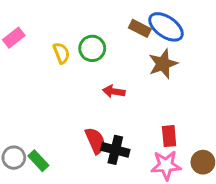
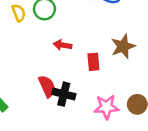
brown star: (163, 64) -> (123, 46), moved
red rectangle: (169, 136) -> (93, 62), moved

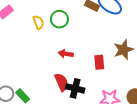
red arrow: (63, 45) -> (66, 54), moved

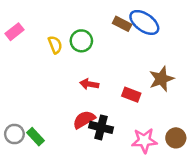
red rectangle: (99, 62) -> (131, 95), turned -64
red semicircle: (62, 82) -> (84, 120), turned -96

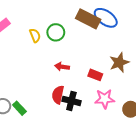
brown rectangle: (122, 24) -> (88, 19), size x1.6
red semicircle: (84, 120) -> (58, 95), turned -48
pink star: (144, 141) -> (105, 99), moved

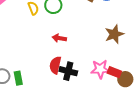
red rectangle: (95, 75) -> (114, 72), moved
green rectangle: (19, 108) -> (18, 78), turned 32

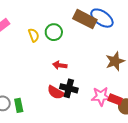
red semicircle: (55, 65) -> (56, 92), turned -72
black cross: (68, 71) -> (69, 88), moved

